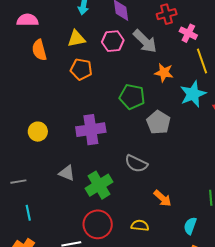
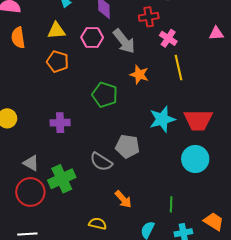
cyan star: (193, 94) -> (162, 119), moved
gray pentagon: (158, 122) -> (128, 146), moved, turned -30
purple cross: (91, 130) -> (60, 123), size x0.7
red circle: (98, 224) -> (30, 192), moved

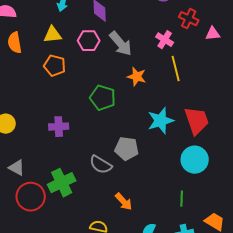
red cross: (149, 17) -> (189, 19), moved, turned 36
red trapezoid: (198, 120) -> (197, 121), turned -108
gray triangle: (31, 163) -> (17, 168), moved
green line: (171, 204) -> (182, 199), moved

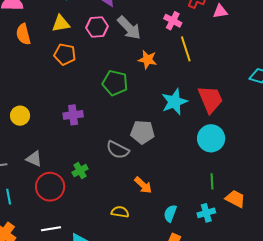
green cross: (62, 183) -> (80, 171), size x0.6
green line: (182, 199) -> (212, 181), moved

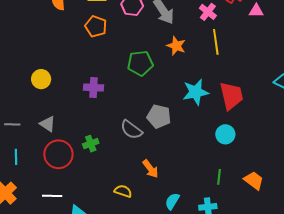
green pentagon: (115, 83) -> (140, 63), turned -30
cyan circle: (211, 138) -> (225, 134), size x0.7
orange trapezoid: (235, 199) -> (254, 181), moved

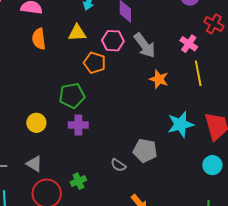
orange pentagon: (96, 26) -> (95, 63), moved
green pentagon: (140, 63) -> (72, 96), moved
yellow circle: (41, 79) -> (36, 123), moved
gray semicircle: (131, 130) -> (118, 165), size x0.7

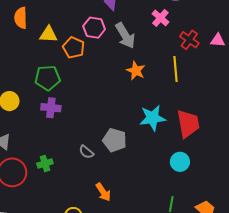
red cross: (214, 24) -> (189, 40), moved
yellow triangle: (77, 33) -> (48, 34), moved
pink cross: (189, 44) -> (160, 18), moved

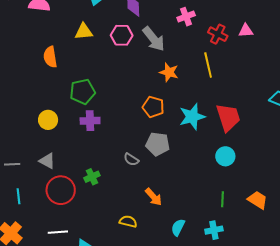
orange semicircle: (21, 18) -> (50, 57), moved
pink cross: (160, 18) -> (186, 17), turned 36
yellow triangle: (48, 34) -> (84, 32), moved
orange pentagon: (74, 48) -> (153, 107), moved

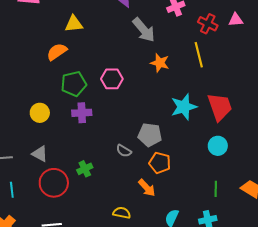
pink hexagon: (122, 35) -> (112, 79), moved
orange semicircle: (50, 57) -> (57, 52), moved, turned 65
orange pentagon: (153, 107) -> (160, 163), moved

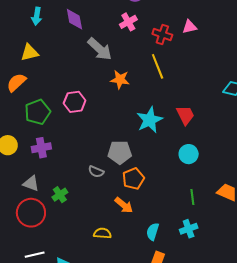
red trapezoid: (220, 107) -> (185, 115), size x0.7
purple cross: (82, 113) -> (41, 148), moved
gray triangle: (40, 154) -> (31, 183), moved
orange pentagon: (160, 163) -> (133, 179), turned -30

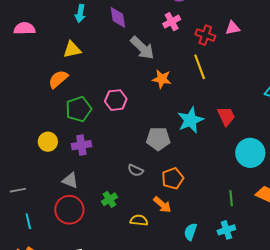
gray pentagon: (120, 152) -> (158, 139), moved
cyan circle: (189, 154) -> (250, 153), moved, size x1.5
green cross: (60, 195) -> (109, 199), moved
yellow semicircle: (102, 233) -> (139, 220), moved

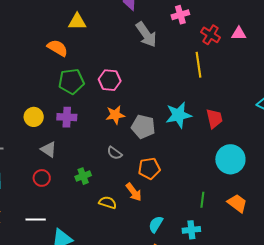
orange semicircle: (58, 79) -> (58, 48), turned 60
orange star: (162, 79) -> (115, 115), moved, turned -30
yellow circle: (48, 142) -> (34, 117), moved
red circle: (69, 210) -> (42, 178), size x0.6

